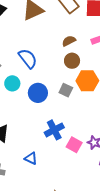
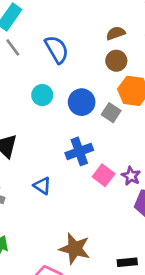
cyan circle: (12, 83) -> (42, 95), moved
gray square: (66, 90) -> (111, 113), moved
blue circle: (38, 93) -> (82, 102), moved

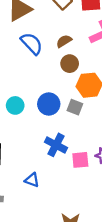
blue semicircle: (57, 49) -> (32, 44), moved
blue cross: (79, 151) -> (56, 145), turned -30
pink square: (104, 175) -> (80, 160), turned -30

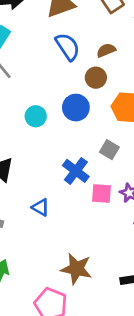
brown circle: (70, 64) -> (96, 78), moved
blue circle: (49, 104) -> (76, 108), moved
gray square: (75, 107) -> (109, 150), moved

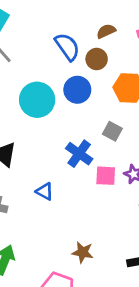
blue semicircle: (68, 47) -> (67, 47), moved
cyan circle: (36, 116) -> (37, 100), size x1.6
brown star: (76, 269) -> (83, 252), size x0.7

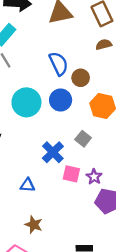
brown semicircle: (106, 31) -> (104, 44), moved
blue triangle: (45, 191) -> (28, 185), moved, turned -35
brown star: (83, 252) -> (34, 225), moved

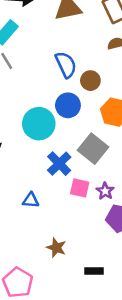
cyan circle: (26, 102) -> (39, 124), moved
gray square: (83, 139) -> (93, 149), size x1.6
brown star: (34, 225) -> (56, 248), moved

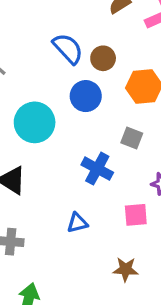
cyan circle: (39, 124) -> (35, 122), moved
gray square: (93, 149) -> (132, 138), size x0.6
pink square: (80, 188) -> (136, 215), moved

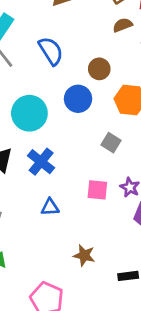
blue semicircle: (68, 49) -> (51, 51), moved
blue cross: (97, 169) -> (41, 162), moved
pink square: (136, 215) -> (97, 190), moved

